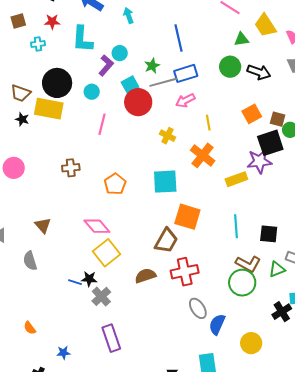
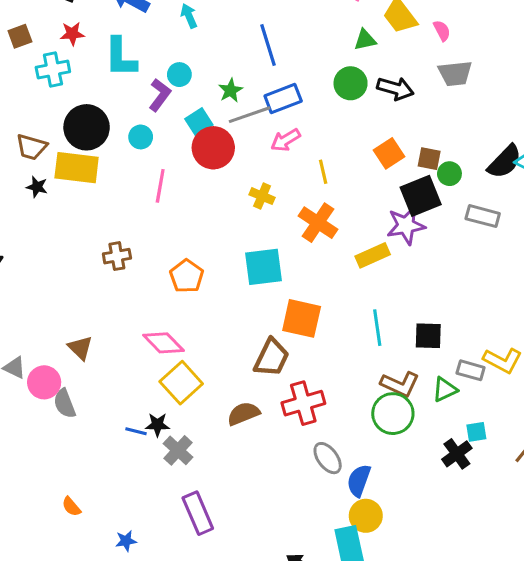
cyan cross: (38, 44) -> (53, 69), size x1.5
pink circle: (14, 168) -> (44, 382), moved
yellow circle: (251, 343) -> (366, 516), moved

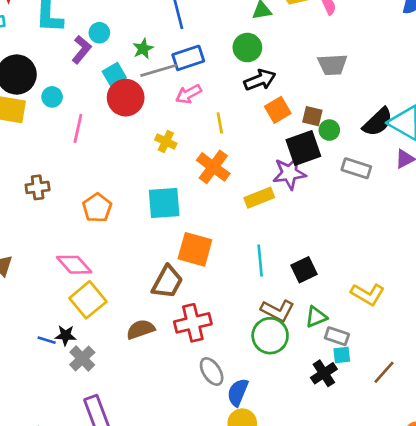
gray trapezoid: (455, 73) -> (332, 65), moved
black arrow: (395, 89) -> (260, 80), moved, turned -40
cyan circle: (141, 137) -> (52, 97), moved
black square: (428, 336) -> (304, 270), turned -30
gray rectangle: (471, 370) -> (337, 336), moved

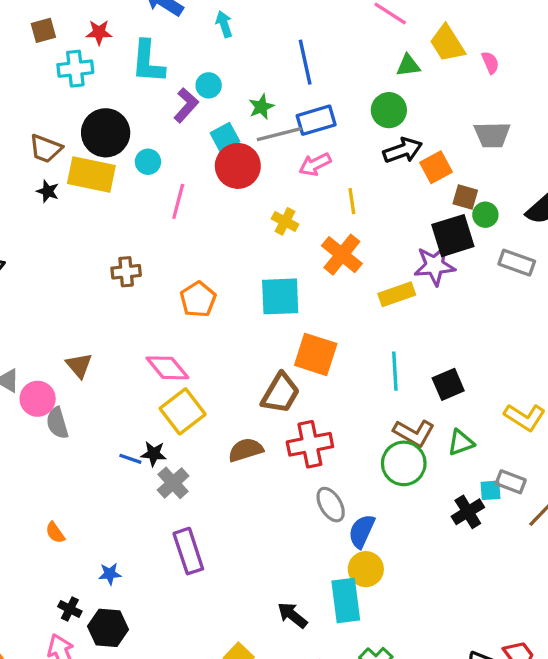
orange square: (278, 110) -> (436, 167), moved
gray rectangle: (337, 336) -> (511, 482), moved

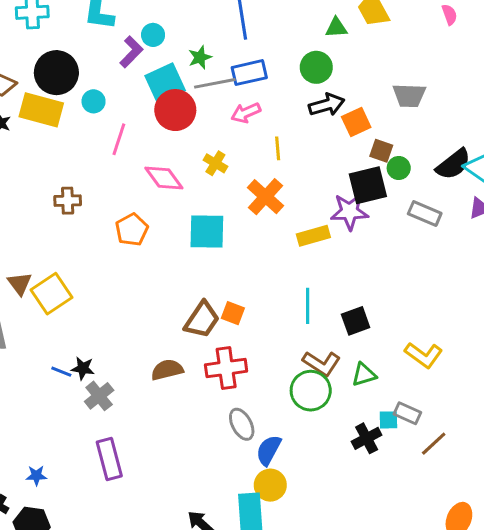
pink semicircle: (490, 63) -> (449, 15), moved
cyan square: (225, 137) -> (165, 83), size x1.5
orange square: (316, 354) -> (233, 313), moved, size x0.6
pink diamond: (167, 368) -> (164, 178), moved
yellow square: (183, 411) -> (51, 294), moved

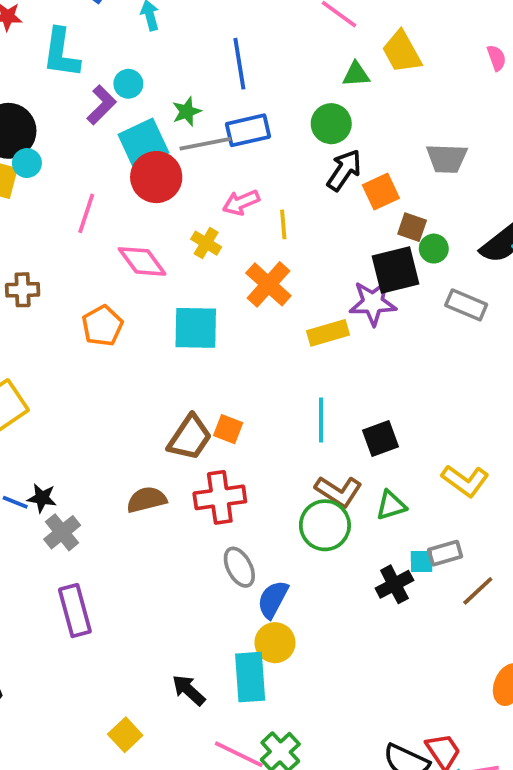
cyan circle: (94, 101) -> (27, 163), moved
black arrow: (327, 105) -> (344, 170), turned -40
pink arrow: (246, 113) -> (241, 202), moved
gray rectangle: (407, 413) -> (445, 553), turned -40

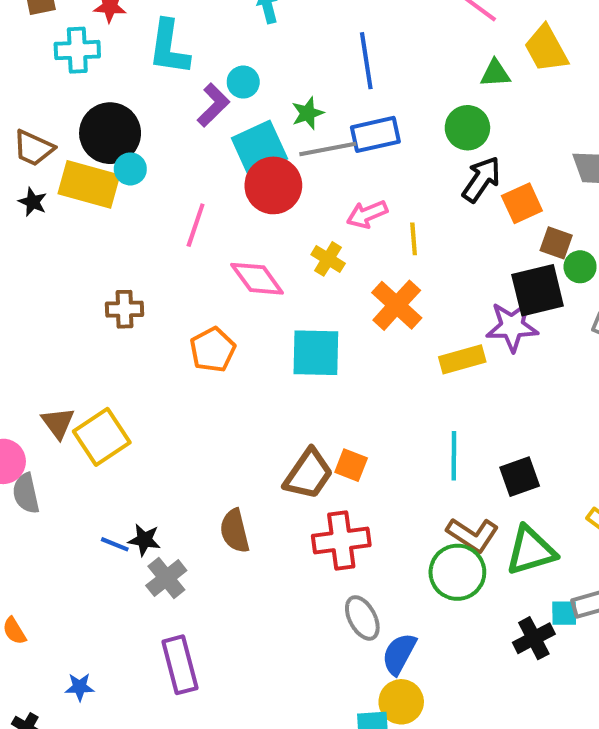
brown semicircle: (147, 500) -> (235, 531), moved, turned -90
green triangle: (391, 505) -> (531, 551), size x1.5

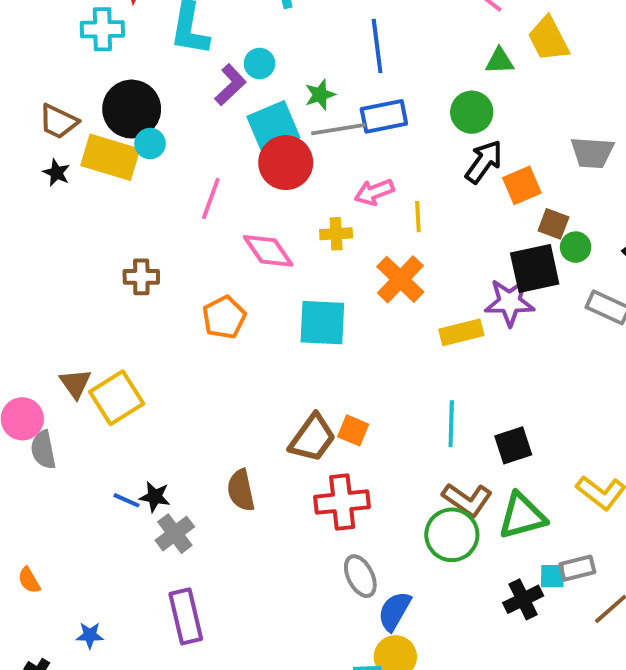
yellow cross: (328, 259) -> (336, 234), turned -36

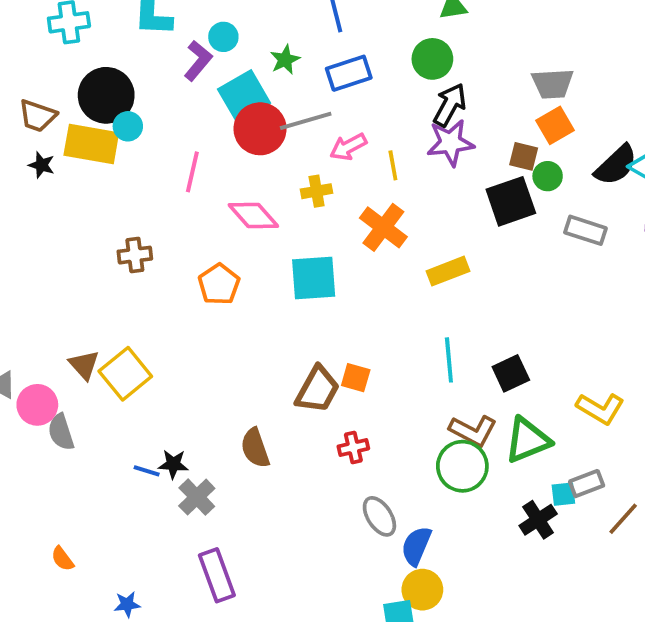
gray line: (338, 129) -> (306, 121), moved
orange square: (522, 185) -> (555, 125), moved
purple star: (510, 302) -> (450, 143), moved
red cross: (342, 502) -> (353, 447), size x0.6

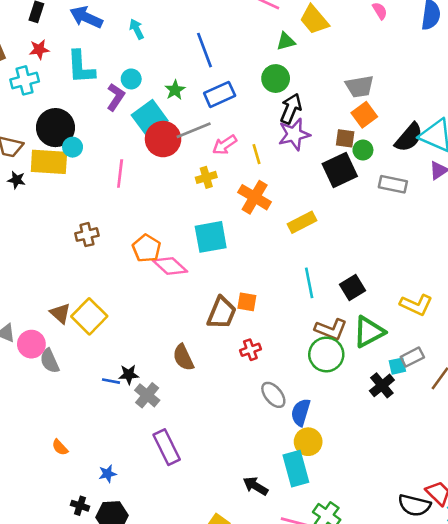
pink diamond: (253, 216) -> (170, 266), moved

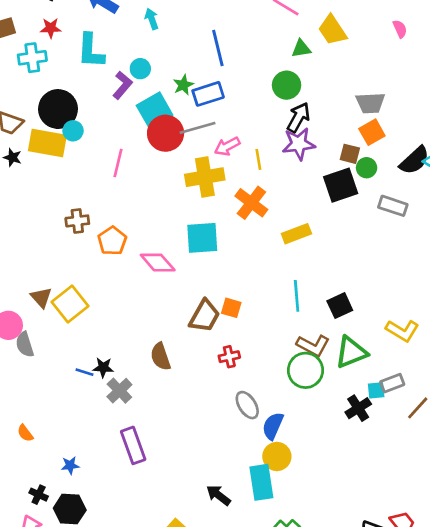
blue rectangle: (220, 94) -> (208, 94), moved
yellow cross: (206, 177) -> (205, 177), size x1.8
orange pentagon: (147, 248) -> (112, 241), moved

